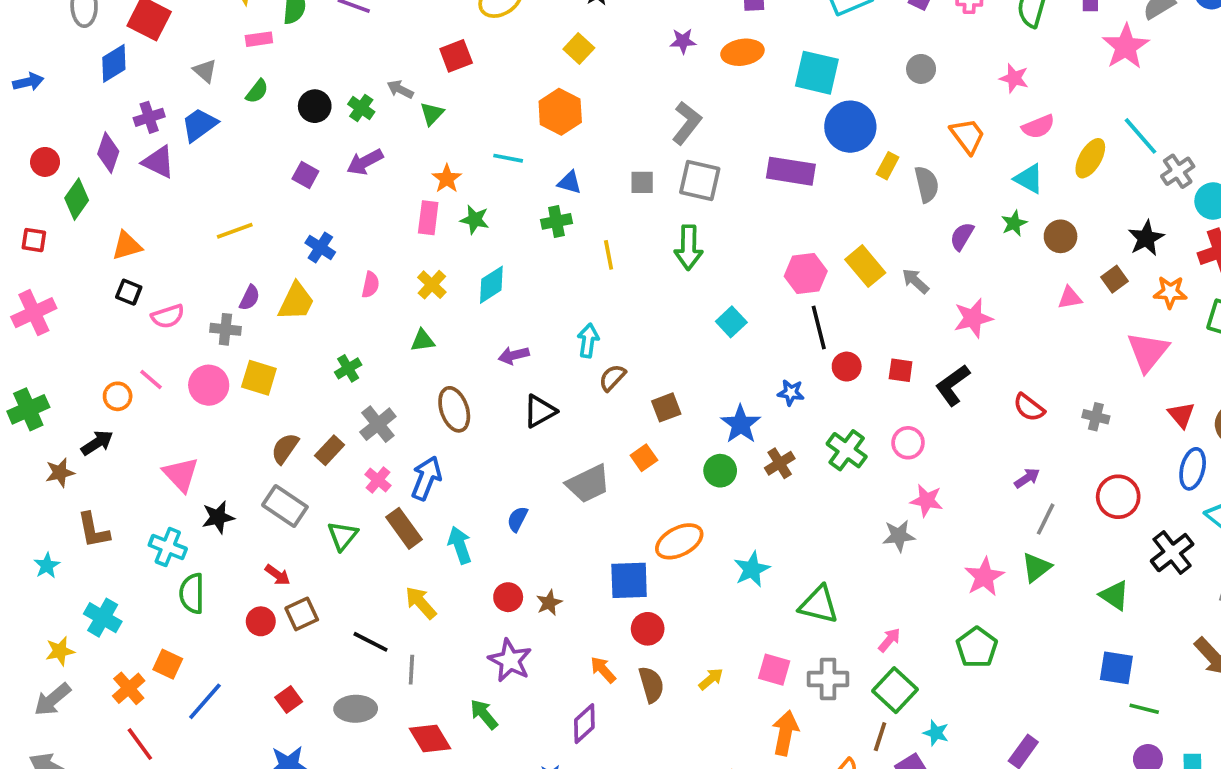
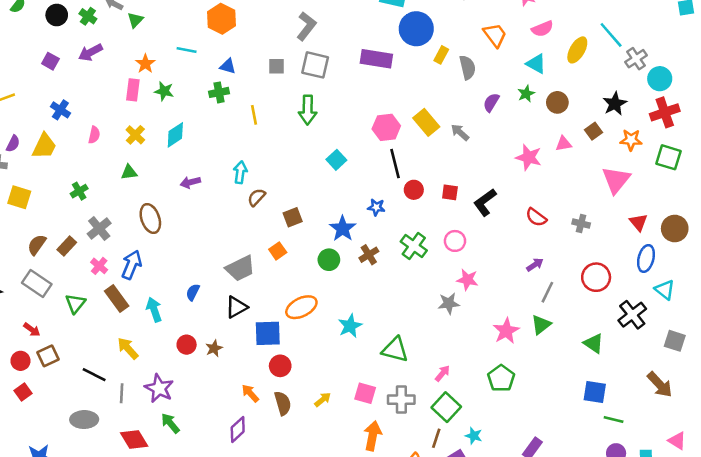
pink star: (973, 318) -> (529, 157), moved, turned 30
black triangle: (540, 411) -> (236, 307), moved
purple star: (510, 660) -> (159, 388), moved
red square: (289, 699) -> (23, 392), moved

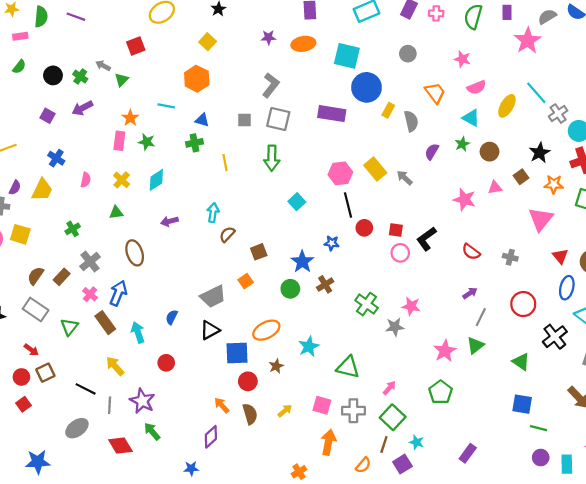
pink circle: (455, 241) -> (400, 253), moved
green cross: (414, 246) -> (367, 304), moved
brown star: (214, 348) -> (276, 366), moved
gray ellipse: (84, 420) -> (77, 428), turned -35

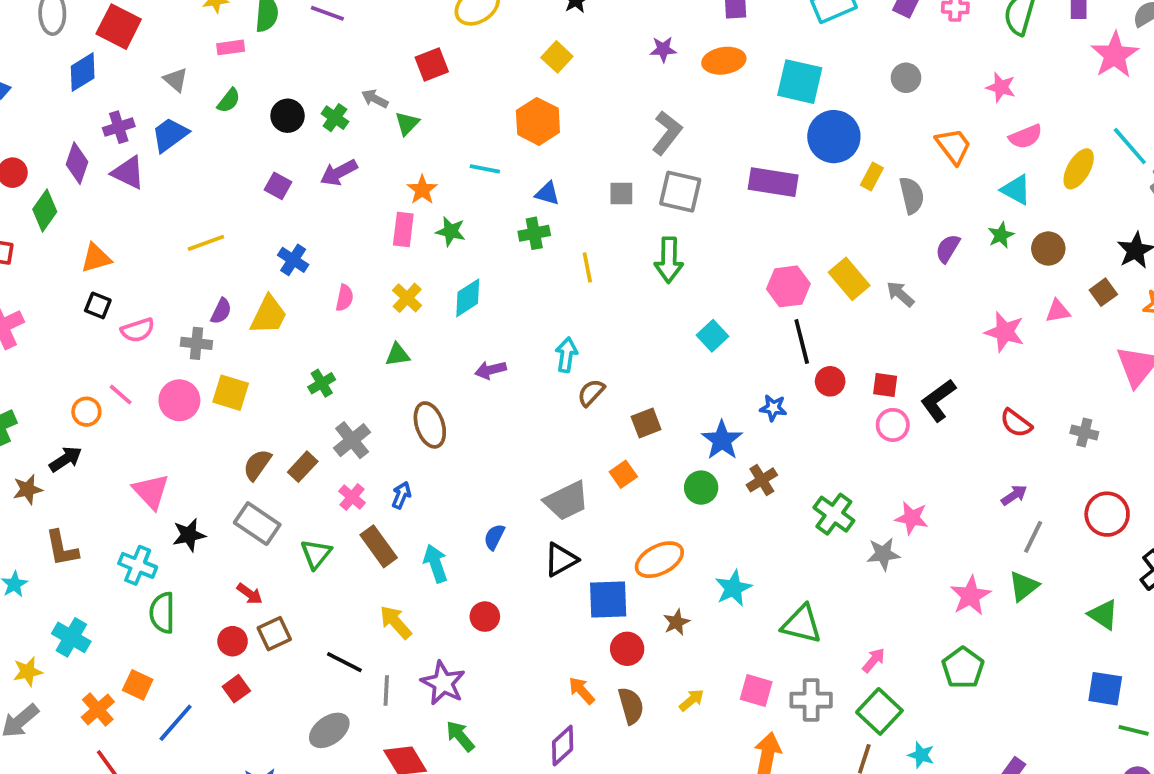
blue arrow: (118, 293) -> (401, 495), size x0.6

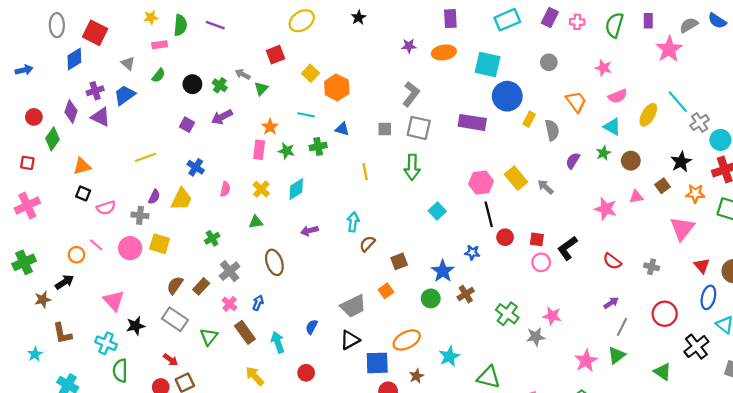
yellow square: (557, 57) -> (310, 73), moved
green cross: (534, 233) -> (318, 146), moved

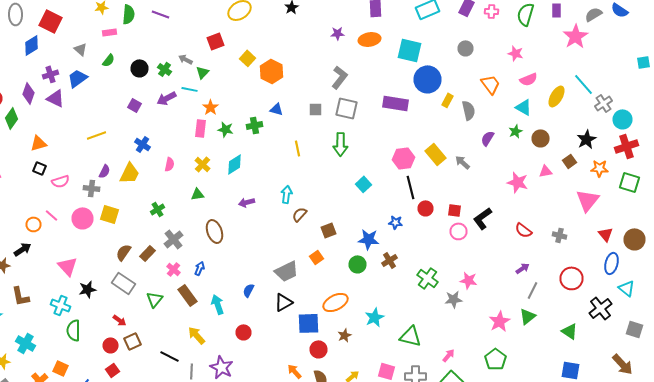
cyan line: (306, 115) -> (190, 89), moved
blue star: (443, 271) -> (368, 239), turned -30

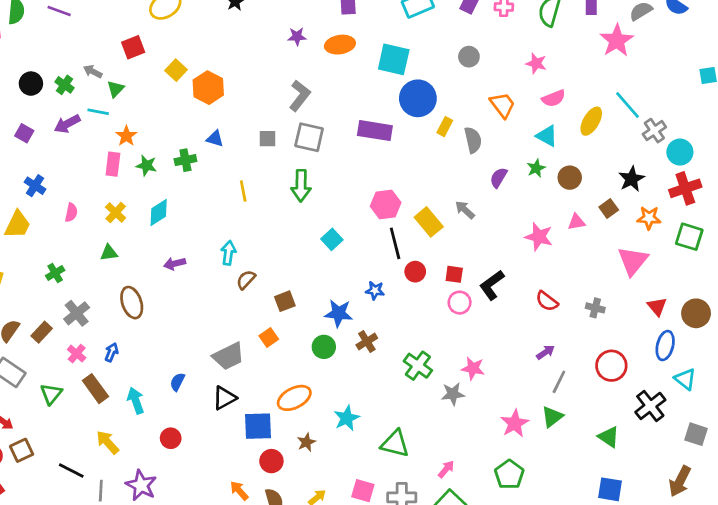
yellow rectangle: (436, 154) -> (429, 222), moved
brown arrow: (622, 364) -> (680, 481), turned 70

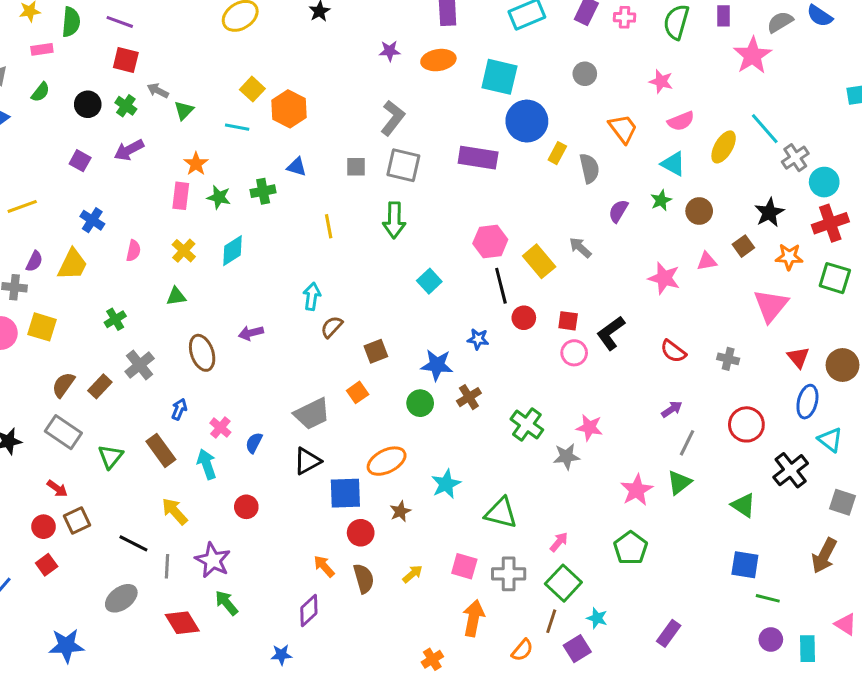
red square: (133, 47) -> (126, 60), moved, turned 35
cyan line: (98, 112) -> (237, 127), moved
purple arrow: (175, 264) -> (251, 333), moved
pink cross: (77, 354) -> (220, 428), moved

